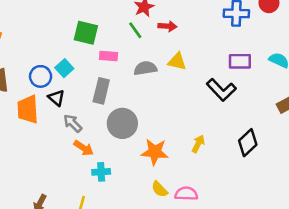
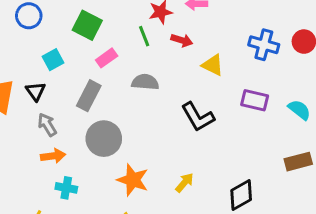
pink rectangle: (108, 56) -> (107, 58), turned -54
yellow triangle: (177, 62) -> (213, 65), moved
blue circle: (41, 76) -> (29, 16), moved
black L-shape: (221, 90) -> (198, 117), moved
orange arrow: (84, 148) -> (53, 156), turned -54

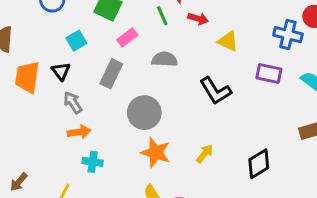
blue cross: (264, 45) -> (288, 35), moved
gray circle: (104, 139) -> (144, 113), moved

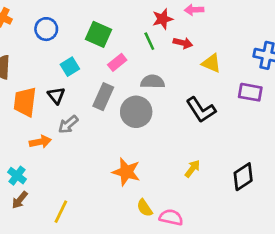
gray arrow: (73, 103) -> (68, 124), turned -95
gray circle: (144, 113) -> (136, 112), moved
orange arrow: (79, 132) -> (40, 142), moved
orange star: (156, 153) -> (126, 172), moved
cyan cross: (93, 162) -> (17, 176), moved, turned 30

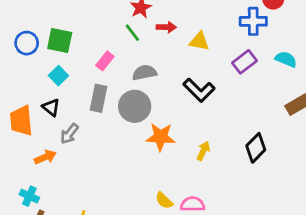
green square: (98, 34) -> (60, 40), moved
purple rectangle: (250, 92) -> (245, 62), turned -35
orange star: (126, 172) -> (161, 137), moved

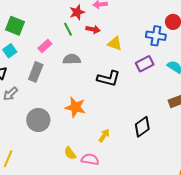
black L-shape: (199, 90) -> (109, 78), turned -40
gray circle: (135, 106) -> (38, 120), moved
yellow arrow: (203, 151) -> (104, 135), moved

